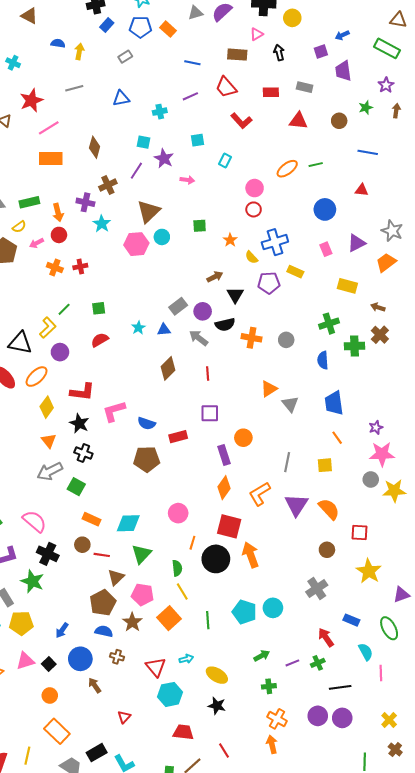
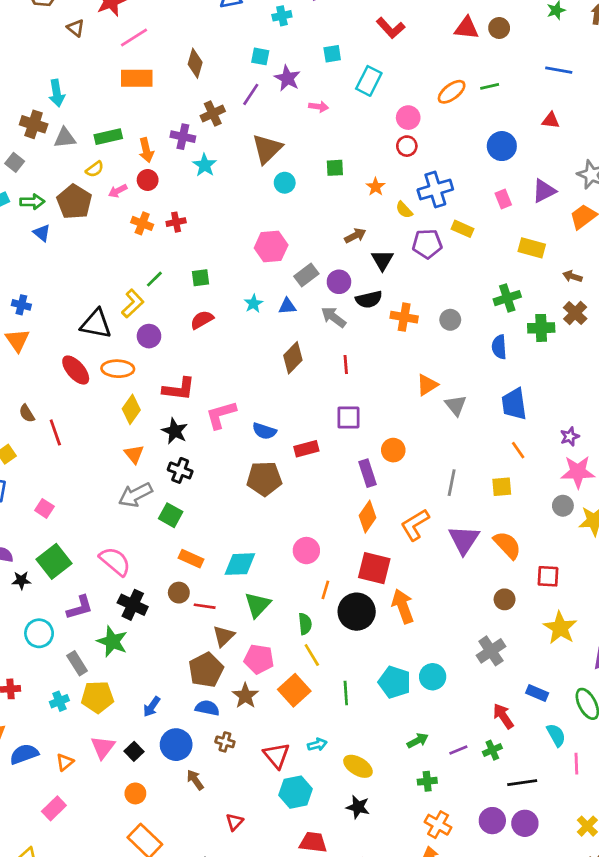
brown circle: (339, 121) -> (499, 28), moved
cyan rectangle: (225, 161) -> (369, 81), size x1.5
pink hexagon: (136, 244) -> (271, 246), moved
orange ellipse: (37, 377) -> (118, 369), turned 45
pink triangle: (25, 661) -> (103, 747), turned -36

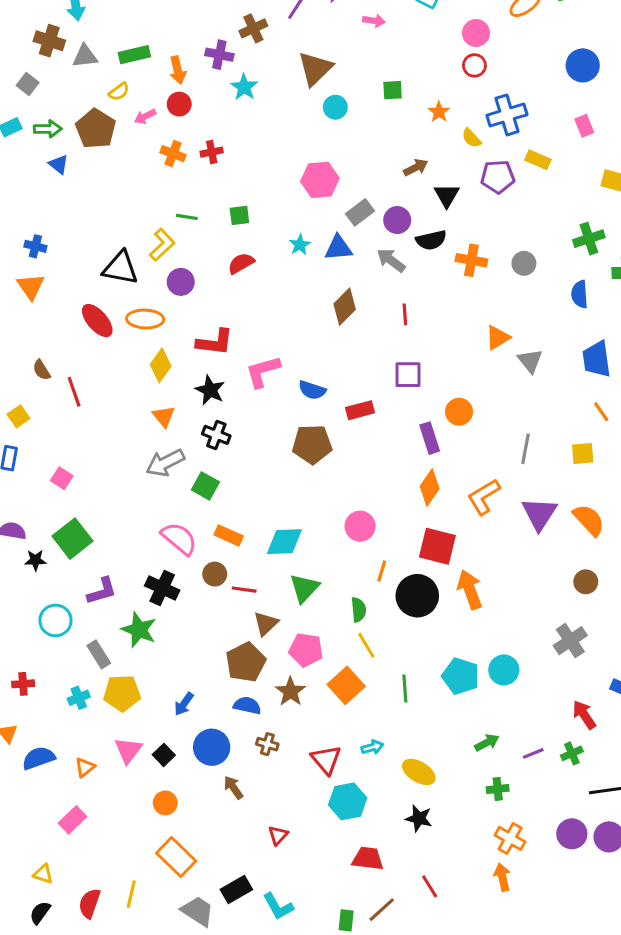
green line: (154, 279) -> (187, 217), turned 54
blue triangle: (287, 306) -> (338, 248), size x1.4
pink semicircle: (115, 561) -> (179, 539), moved

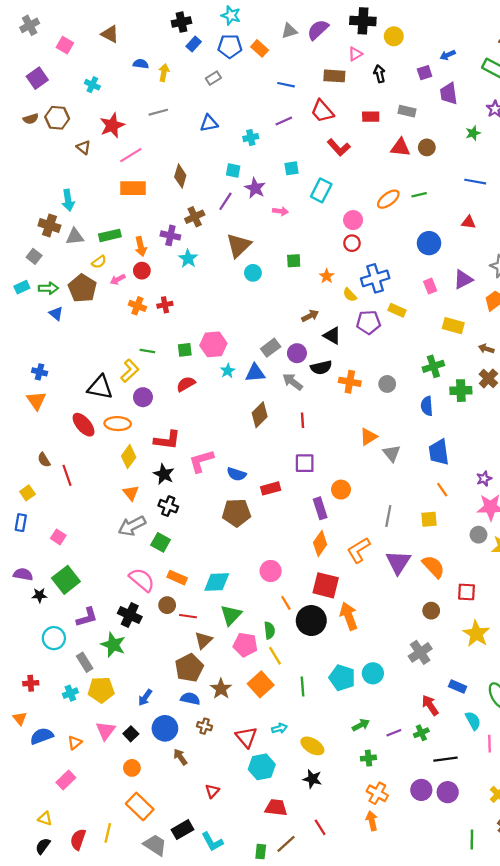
pink hexagon: (320, 180) -> (213, 344), moved
black triangle: (447, 195) -> (332, 336), turned -30
orange line: (382, 571) -> (286, 603), turned -48
pink pentagon: (306, 650) -> (245, 645), moved

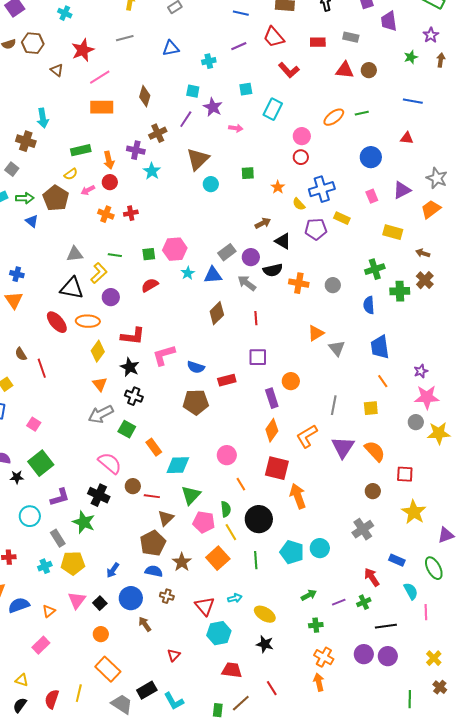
gray triangle: (75, 237) -> (75, 254), moved
orange rectangle: (177, 578) -> (154, 447), moved, turned 30
black circle: (311, 621) -> (259, 519), moved

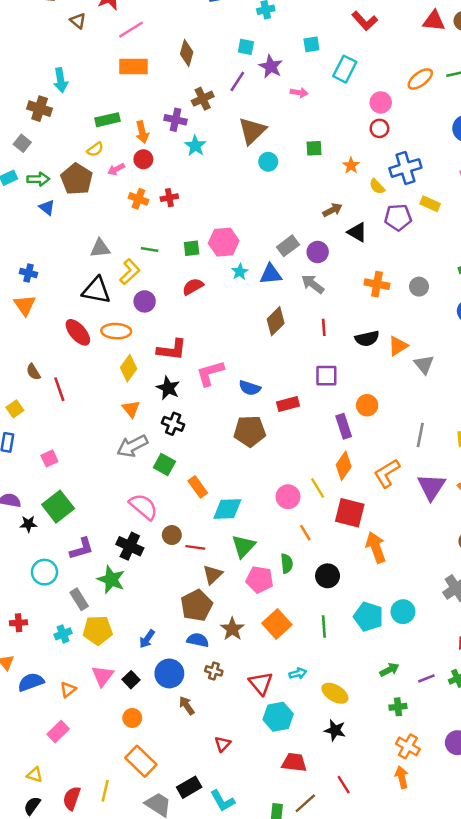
black semicircle: (273, 270) -> (367, 339), moved
pink square: (34, 424) -> (49, 458), turned 32
black circle: (259, 519) -> (328, 576), size x0.7
yellow line: (231, 532) -> (318, 488), moved

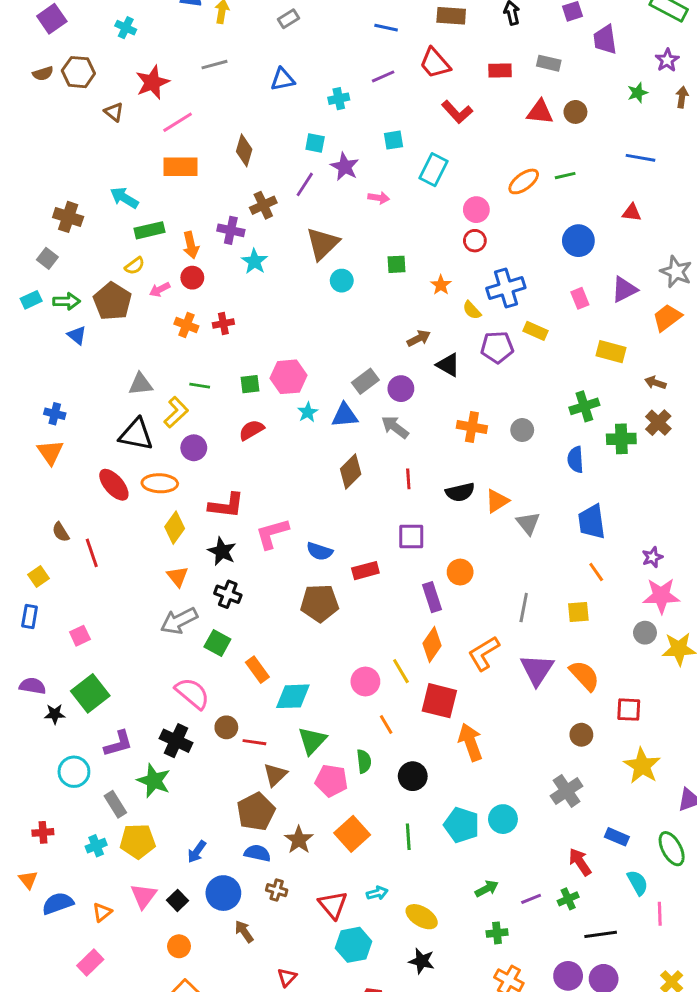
cyan arrow: (61, 80) -> (124, 198), moved, turned 130

